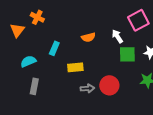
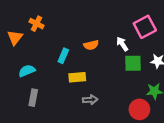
cyan rectangle: (54, 48) -> (63, 56), moved
red circle: (109, 85) -> (139, 109), moved

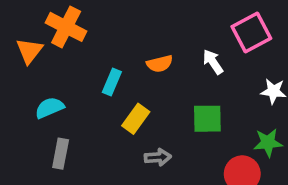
orange cross: (36, 24) -> (66, 27), size x1.5
green square: (133, 63) -> (207, 119), moved
yellow rectangle: (77, 77) -> (136, 119), turned -49

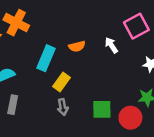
cyan rectangle: (112, 82) -> (46, 58), size x1.5
green square: (207, 119) -> (102, 109), moved
gray arrow: (158, 157) -> (63, 107), moved, turned 84

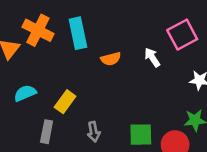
cyan rectangle: (46, 58) -> (78, 33), moved, turned -35
yellow rectangle: (61, 82) -> (65, 102), moved
gray rectangle: (13, 105) -> (47, 132), moved

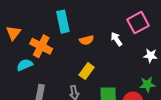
orange cross: (38, 30) -> (41, 46), moved
yellow rectangle: (65, 102) -> (87, 71), moved

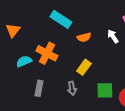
cyan rectangle: (63, 22) -> (61, 19), turned -45
orange cross: (41, 46) -> (47, 53), moved

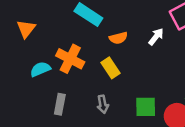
white arrow: (113, 36) -> (156, 37), turned 72
yellow rectangle: (84, 67) -> (111, 68), moved, turned -70

